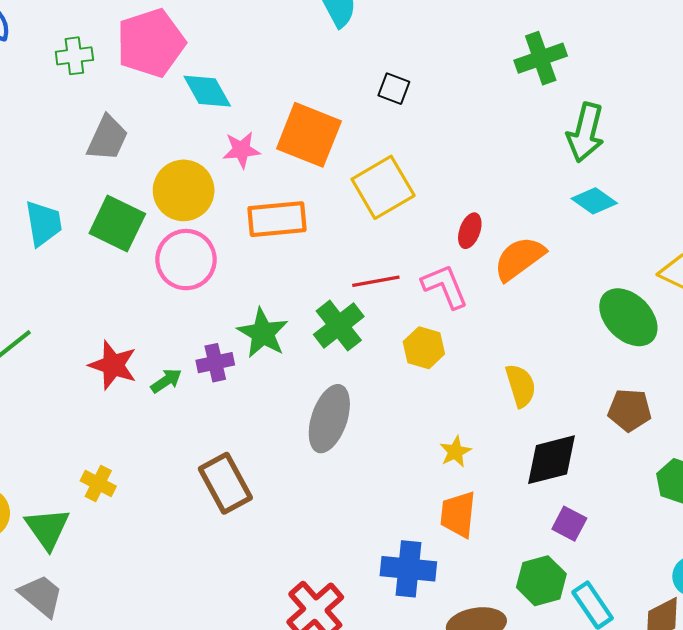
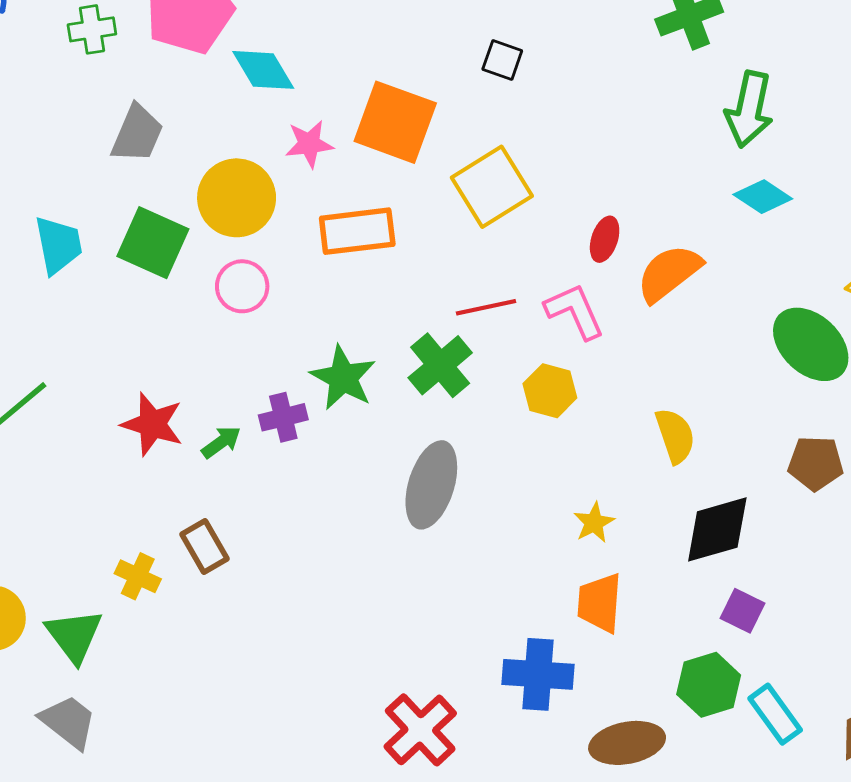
pink circle: (186, 260) -> (242, 286), size x0.7
brown rectangle: (225, 483) -> (205, 547), moved, size x0.7

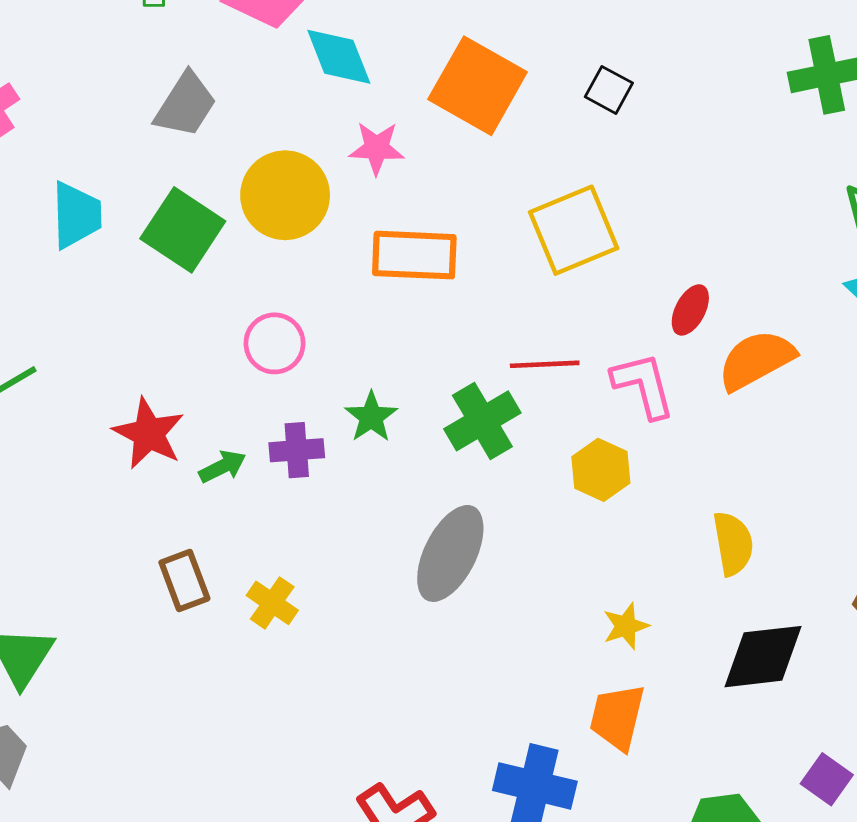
orange square: (395, 122) -> (478, 86), moved
pink circle: (242, 286) -> (275, 343), moved
green star: (343, 378) -> (371, 417), size x0.7
yellow cross: (138, 576) -> (272, 603), moved
purple square: (742, 611) -> (827, 779), moved

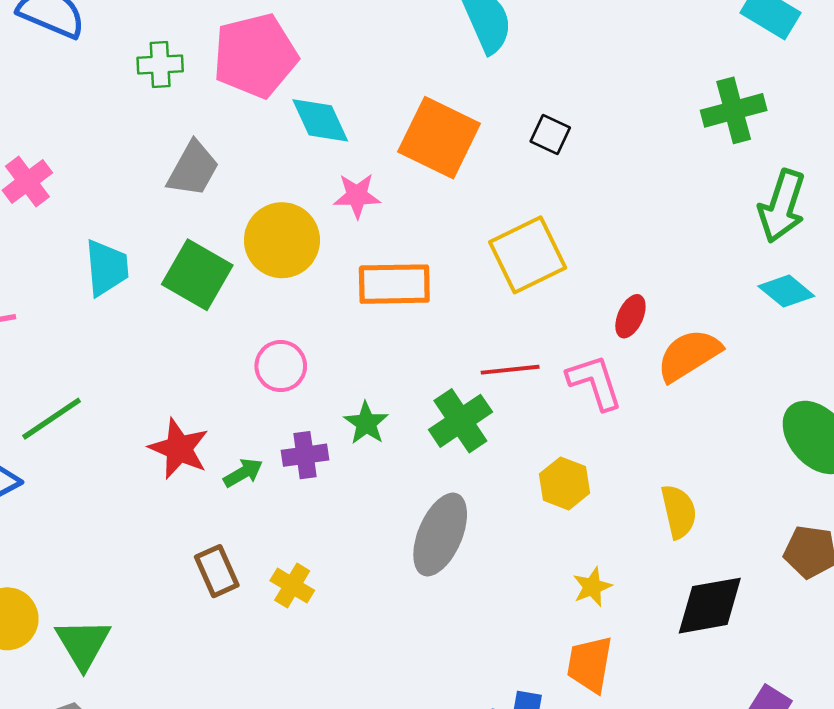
yellow hexagon: (601, 470) -> (565, 483), moved

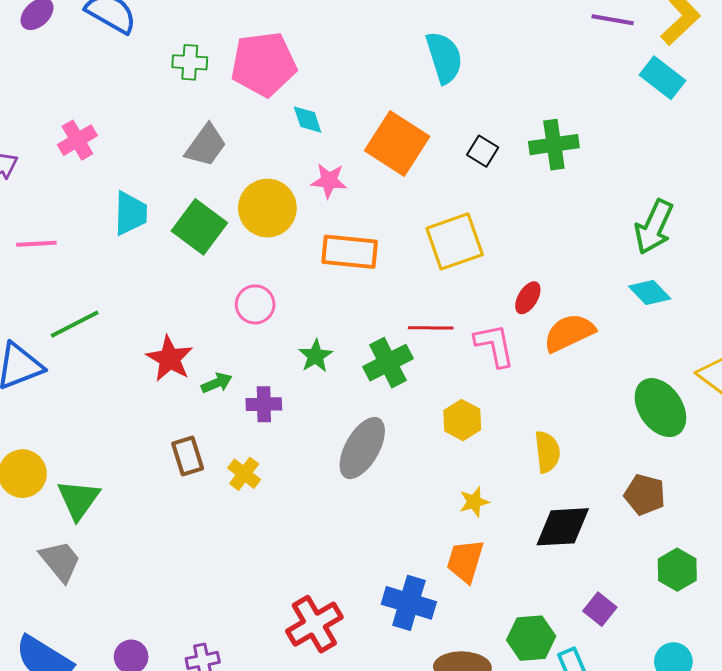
green cross: (734, 110) -> (554, 145), moved
cyan diamond: (320, 120) -> (308, 120), size x0.7
purple cross: (305, 455) -> (264, 404), moved

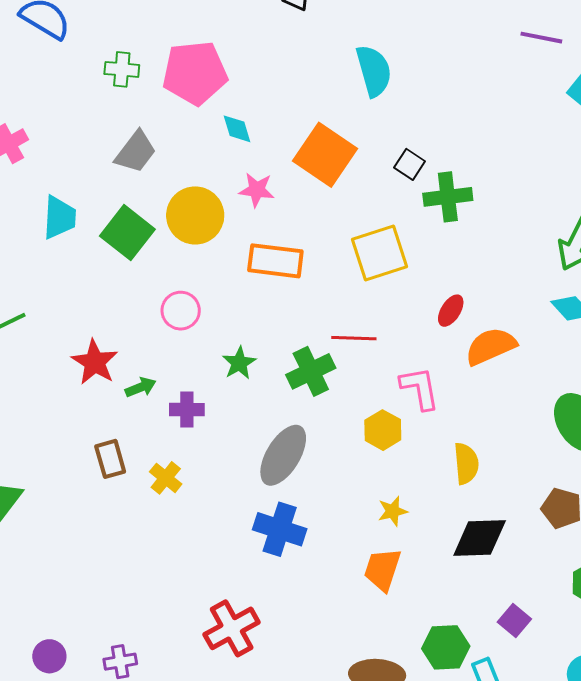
green cross: (554, 145) -> (448, 197), moved
pink L-shape: (494, 345) -> (420, 388), moved
blue cross: (409, 603) -> (280, 529), moved

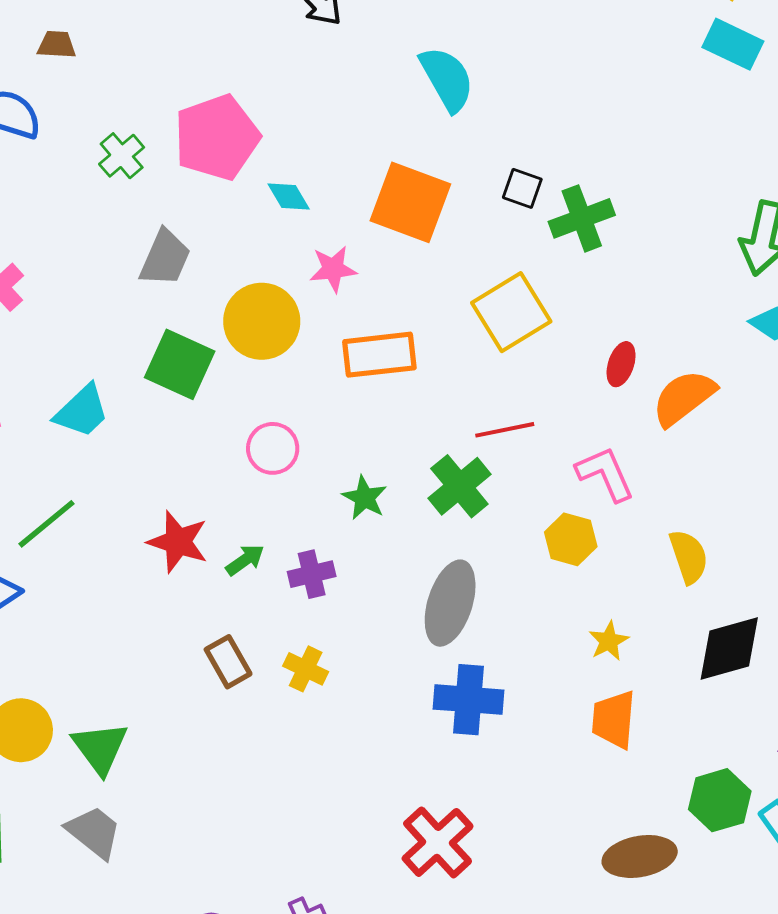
green cross: (122, 69) -> (122, 156), turned -32
cyan trapezoid: (59, 217) -> (82, 411), moved, turned 57

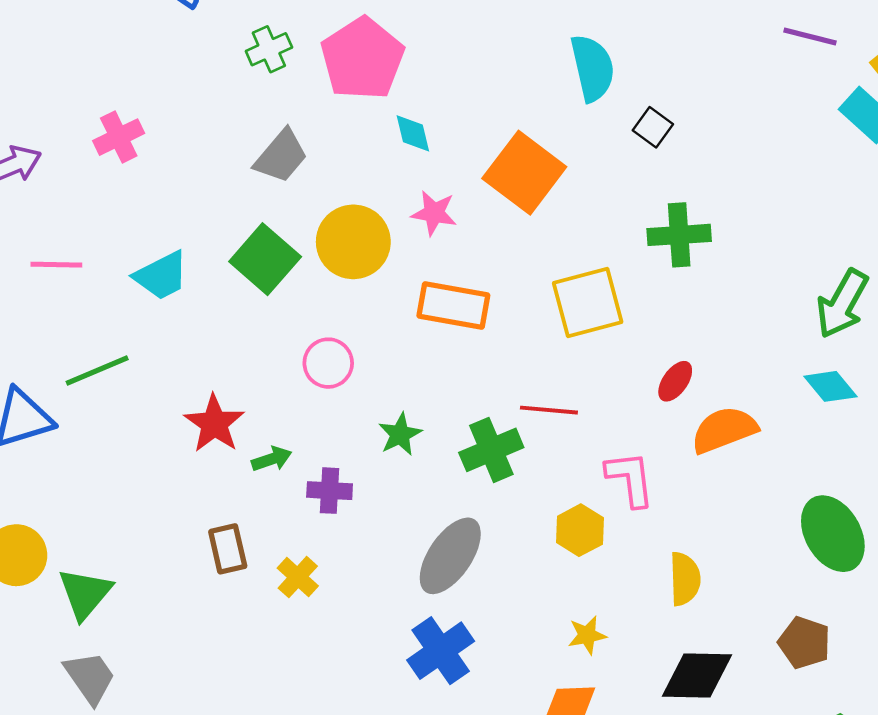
pink pentagon: (217, 137) -> (362, 59), turned -30
black square: (522, 188) -> (653, 127), moved
blue cross: (469, 700) -> (441, 651), turned 34
gray trapezoid: (94, 832) -> (90, 677), moved

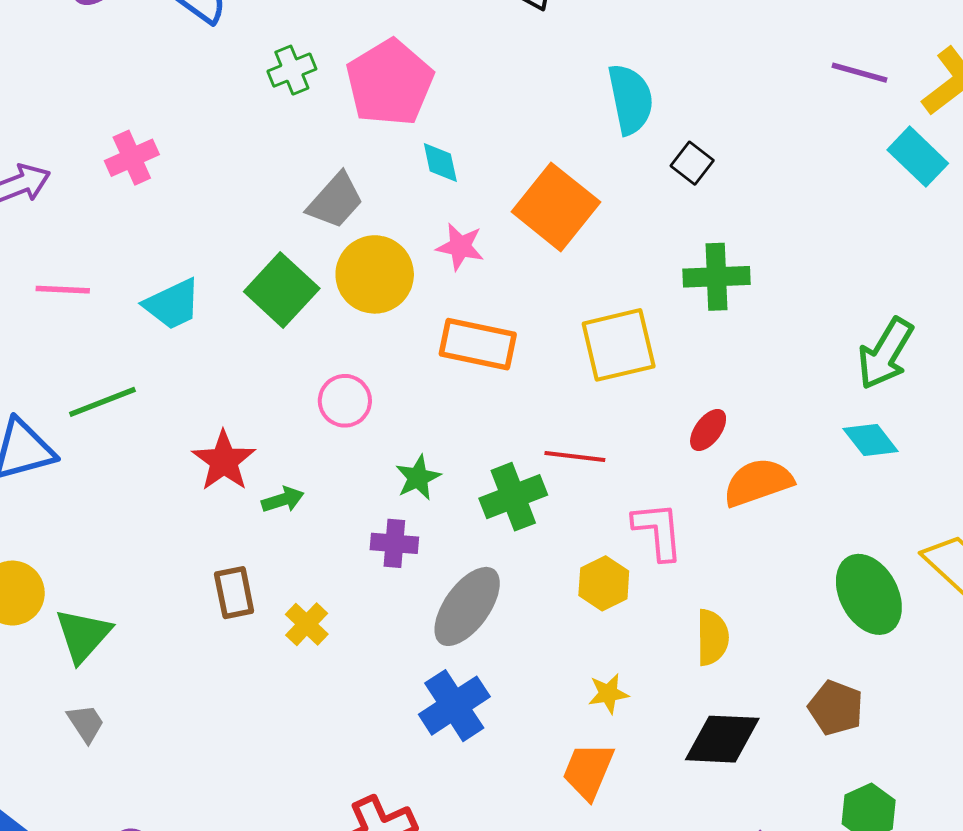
gray trapezoid: (281, 156) -> (335, 201), moved
purple cross: (330, 491) -> (394, 543), moved
gray trapezoid: (90, 677) -> (86, 723), size x0.7

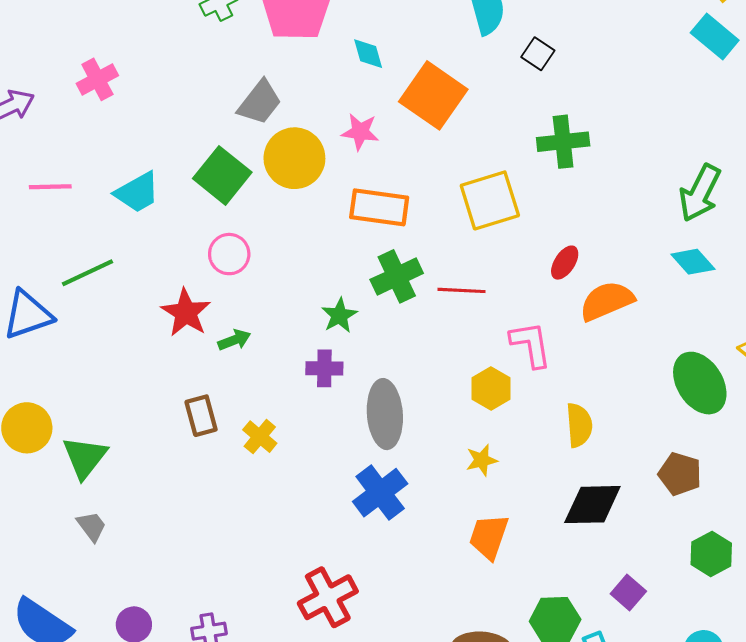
cyan diamond: (440, 163) -> (368, 54), moved
pink circle: (345, 401) -> (229, 254), moved
green cross: (513, 497) -> (397, 276), moved
gray ellipse: (467, 606) -> (385, 414), turned -36
yellow star: (608, 694) -> (482, 460), moved

